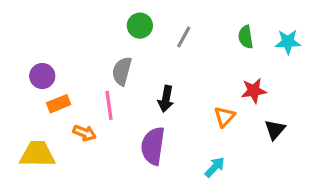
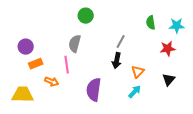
gray line: (184, 37) -> (121, 42), moved
red star: (254, 91) -> (168, 49), moved
black arrow: (166, 99) -> (117, 61), moved
cyan arrow: (215, 167) -> (135, 92), moved

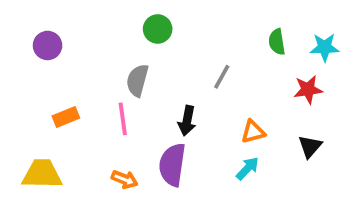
purple circle: (26, 47) -> (48, 45), moved
black arrow: (117, 61) -> (187, 121), moved
orange triangle: (138, 72) -> (253, 132), turned 32
orange arrow: (52, 82) -> (125, 179), moved

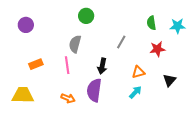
red star: (308, 90) -> (157, 49), moved

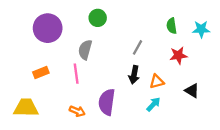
purple circle: (26, 25) -> (48, 28), moved, size x1.6
black arrow: (102, 66) -> (134, 75), moved
black triangle: (169, 80) -> (192, 91), turned -40

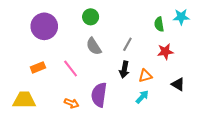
cyan star: (201, 29) -> (181, 17), moved
gray semicircle: (85, 50) -> (94, 46), moved, turned -48
pink line: (76, 74) -> (71, 68), turned -30

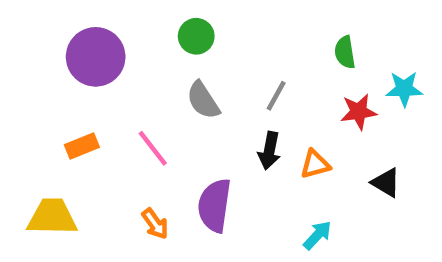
cyan star: (181, 17) -> (404, 89), moved
cyan arrow: (142, 97) -> (317, 235), moved
orange arrow: (72, 103) -> (155, 224), turned 32

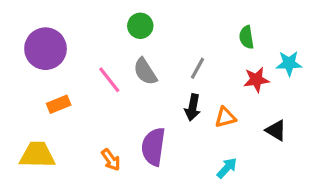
purple circle: (96, 57) -> (46, 49), moved
pink line: (153, 148) -> (109, 80), moved

